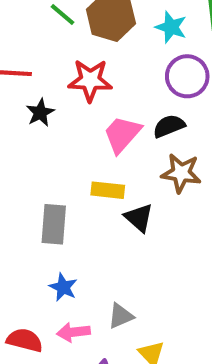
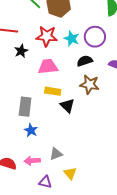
cyan star: (171, 27) -> (72, 39), moved
pink trapezoid: (122, 134) -> (48, 67), moved, turned 40
blue star: (63, 287) -> (31, 130), moved

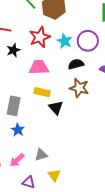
red star: (47, 36) -> (40, 37), turned -30
pink arrow: (32, 161) -> (17, 160), turned -42

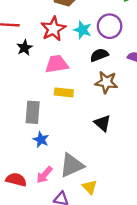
black triangle: (56, 108) -> (103, 123), moved
gray triangle: (41, 155) -> (72, 165), size x1.6

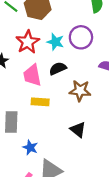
black semicircle: (99, 55) -> (58, 69), moved
pink trapezoid: (57, 64) -> (32, 75), turned -90
blue star: (41, 140) -> (30, 147), moved

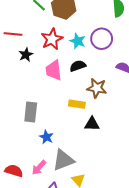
yellow rectangle: (40, 102) -> (77, 104), moved
black triangle: (78, 130) -> (92, 124), turned -42

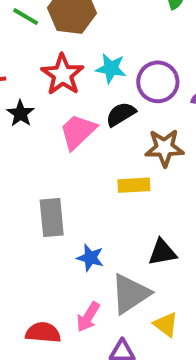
purple circle: (102, 39) -> (158, 82), moved
pink trapezoid: (54, 70) -> (78, 132), turned 65
black triangle: (92, 124) -> (162, 252), moved

